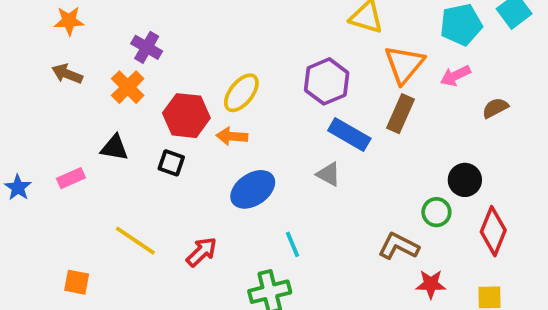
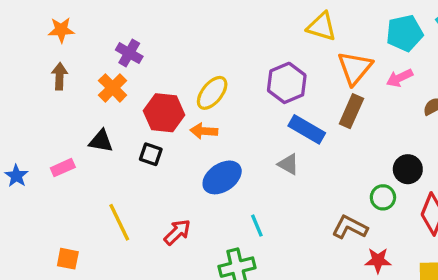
brown arrow: (67, 74) -> (60, 76), turned 70
yellow line: (135, 241) -> (119, 222), turned 30

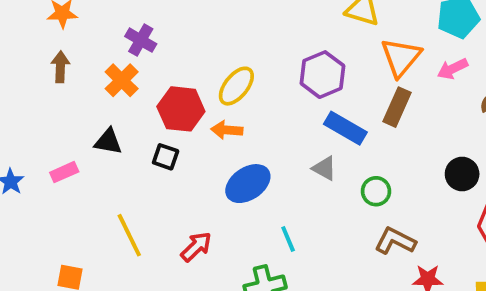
green circle: (383, 197) -> (376, 191), moved

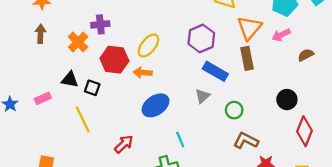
purple cross: (141, 40) -> (100, 24), moved, turned -36
brown rectangle: (397, 107) -> (247, 58), turned -35
black square: (166, 157) -> (92, 88), moved
gray triangle: (324, 168) -> (202, 96), turned 49
yellow line: (129, 235) -> (83, 119), moved

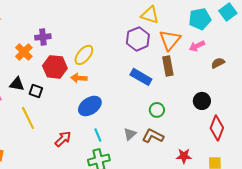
purple hexagon: (201, 38) -> (138, 39), moved
gray triangle: (202, 96) -> (130, 134), moved
cyan line: (180, 139) -> (98, 135), moved
brown L-shape: (246, 141) -> (153, 136), moved

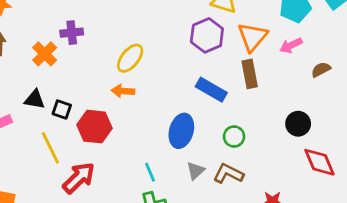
red hexagon: (55, 67) -> (94, 127), moved
blue ellipse: (90, 106) -> (181, 131), moved, turned -40
red diamond: (217, 128) -> (319, 162), turned -45
red arrow: (63, 139) -> (79, 178), moved, size x1.4

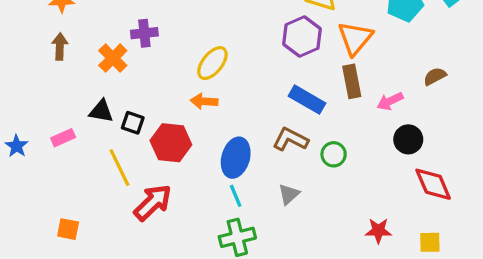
pink arrow: (291, 45) -> (390, 101), moved
blue ellipse: (181, 131) -> (236, 158), moved
brown L-shape: (228, 174) -> (290, 139), moved

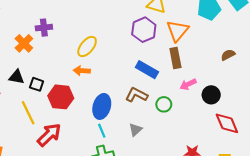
pink arrow: (390, 101) -> (188, 84), moved

